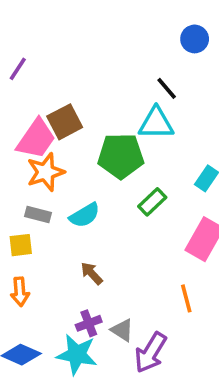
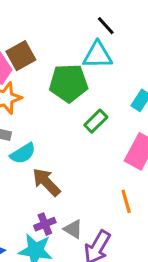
cyan semicircle: (85, 215) -> (23, 153), moved
brown arrow: (92, 273) -> (46, 182), size x1.5

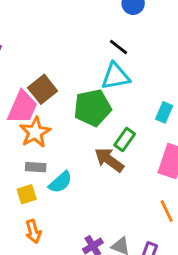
brown arrow: (46, 182) -> (109, 160), moved

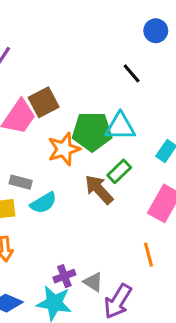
cyan triangle: (116, 76) -> (120, 127), moved
orange star: (35, 132) -> (64, 149), moved

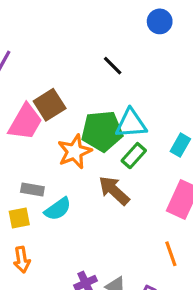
black line: (132, 73) -> (113, 66), moved
green rectangle: (119, 171) -> (134, 156), moved

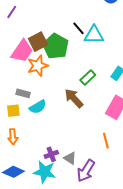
black line: (113, 66) -> (78, 28), moved
cyan triangle: (131, 124) -> (94, 35), moved
green pentagon: (102, 131) -> (56, 46), moved, turned 30
orange star: (75, 152) -> (38, 66), moved

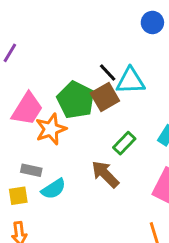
brown square: (38, 42) -> (105, 97), moved

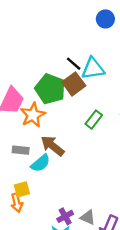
brown arrow: (105, 174) -> (53, 146), moved
yellow square: (18, 196) -> (22, 189), moved

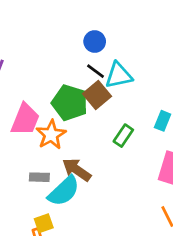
blue circle: (105, 19) -> (95, 42), moved
cyan semicircle: (41, 163) -> (64, 191), size x1.4

